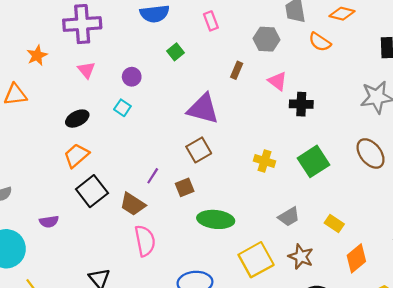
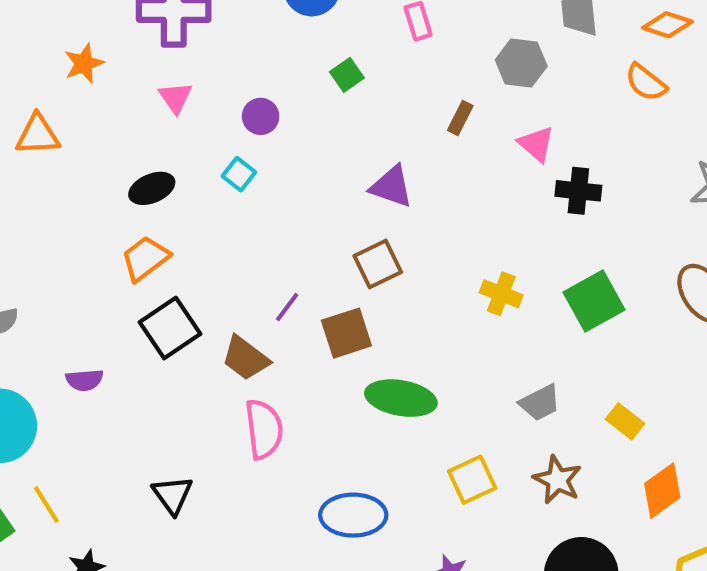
orange semicircle: (320, 42) -> (646, 82), moved
purple triangle: (203, 109) -> (391, 187), size x0.7
brown square: (185, 187) -> (346, 333), size x1.4
yellow square: (256, 260) -> (472, 480), size x0.7

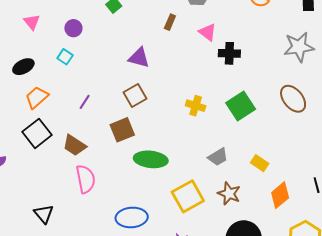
orange trapezoid: (145, 258) -> (37, 97), moved
purple line: (287, 307) -> (85, 102), moved
yellow square: (472, 480) -> (188, 196), size x1.4

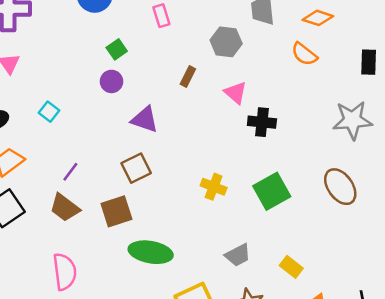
purple circle: (73, 28) -> (111, 81), moved
brown trapezoid: (74, 145) -> (65, 208), moved

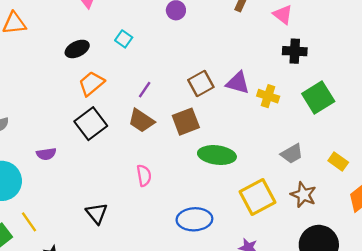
purple triangle: (145, 119) -> (238, 83), moved
black cross: (262, 122) -> (295, 51), moved
pink semicircle: (65, 272) -> (144, 175), size x0.7

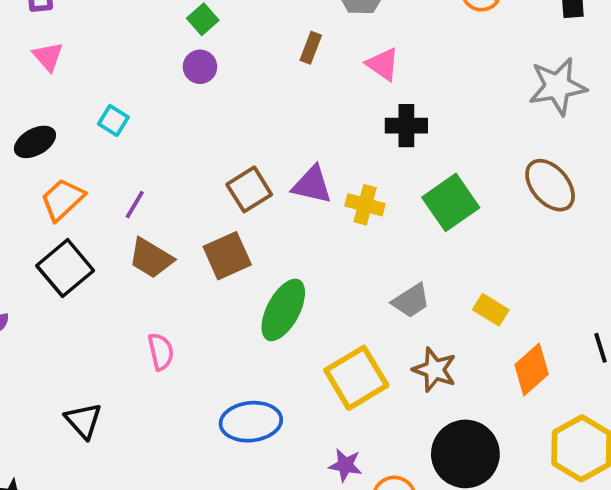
purple line: (145, 90) -> (135, 205), moved
green ellipse: (217, 155) -> (283, 310), turned -66

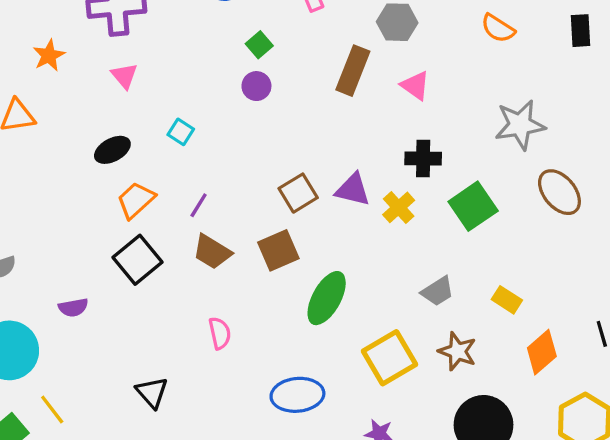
brown rectangle: (311, 48) -> (353, 71), size x1.8
gray star: (557, 86) -> (520, 125), moved
black cross: (406, 126) -> (423, 159), moved
yellow cross: (365, 205) -> (399, 207), turned 32

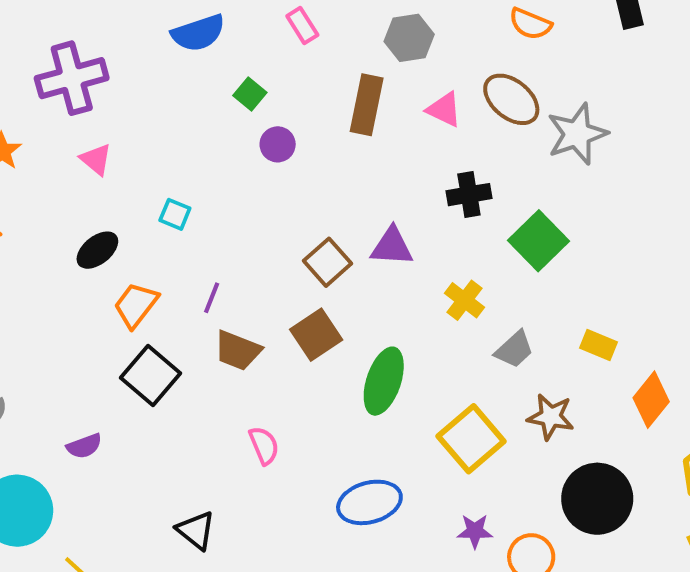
purple circle: (256, 86) -> (278, 144), moved
brown ellipse: (559, 192) -> (511, 99), moved
yellow cross: (399, 207) -> (465, 300), moved

